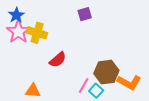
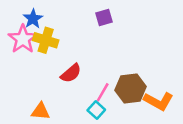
blue star: (16, 15) -> (33, 19), moved
pink line: (84, 86) -> (103, 92), moved
cyan square: (96, 91) -> (96, 110), moved

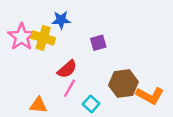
purple square: (104, 17) -> (98, 43), moved
blue star: (33, 19) -> (61, 20), moved, turned 30
pink line: (103, 92) -> (69, 88), moved

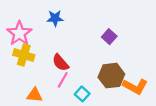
yellow cross: (43, 38) -> (24, 55), moved
purple square: (98, 43) -> (109, 37), moved, turned -32
red semicircle: (67, 69) -> (60, 63), turned 90

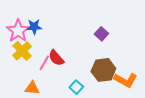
blue star: (55, 18) -> (34, 27), moved
yellow cross: (24, 55) -> (22, 51), turned 30
pink line: (63, 80) -> (44, 63), moved

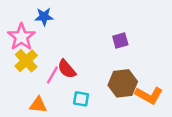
blue star: (34, 27) -> (44, 17), moved
purple square: (101, 34) -> (120, 40), turned 32
cyan square: (76, 87) -> (81, 99), moved, turned -32

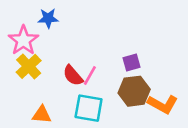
purple square: (120, 40) -> (132, 63), moved
pink line: (52, 75) -> (90, 76), moved
cyan square: (81, 99) -> (89, 108), size x1.6

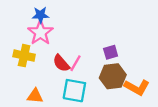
pink star: (23, 40) -> (40, 33), moved
yellow cross: (29, 66) -> (24, 56), turned -35

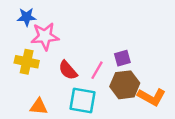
blue star: (40, 15) -> (27, 17), moved
pink star: (40, 33) -> (45, 36), turned 30
pink line: (76, 63) -> (97, 70), moved

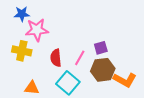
red semicircle: (68, 70) -> (56, 58), turned 36
cyan square: (82, 101) -> (68, 83), turned 30

